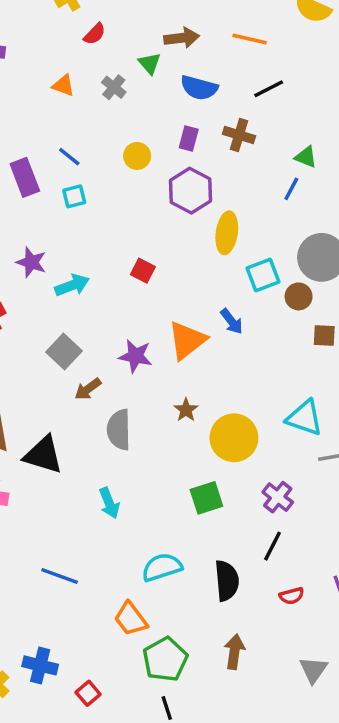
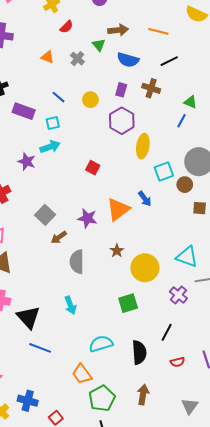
blue line: (69, 157) -> (58, 97), moved
purple rectangle: (25, 177) -> (24, 111), turned -50
cyan arrow: (72, 285) -> (50, 147), moved
black triangle: (43, 455) -> (28, 317), moved, turned 30
purple cross: (278, 497) -> (178, 295), moved

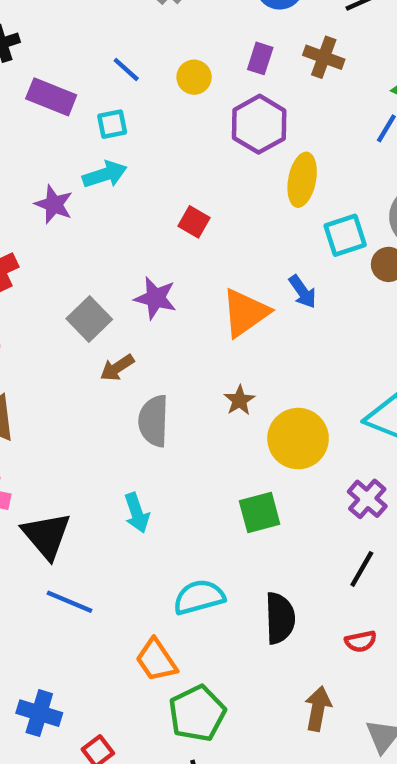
purple star: (87, 218) -> (155, 298), moved
black line: (167, 332) -> (362, 569), moved
brown arrow: (143, 395) -> (318, 709), moved

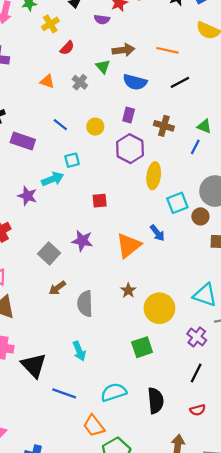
brown cross: (324, 57) -> (164, 126), moved
cyan square: (112, 124) -> (72, 160), moved
red square: (194, 222) -> (100, 201), turned -32
brown arrow: (117, 368) -> (57, 288), moved
blue line: (70, 602) -> (64, 393), moved

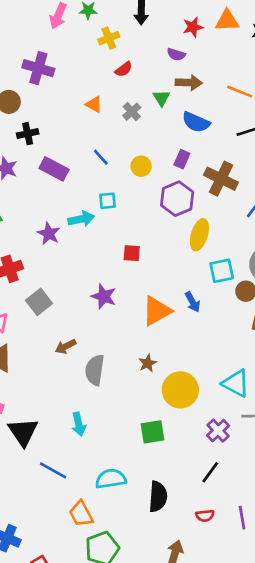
purple semicircle: (102, 19) -> (176, 54), moved
brown cross: (164, 126) -> (221, 179), size x1.4
gray square: (49, 253) -> (39, 302), moved

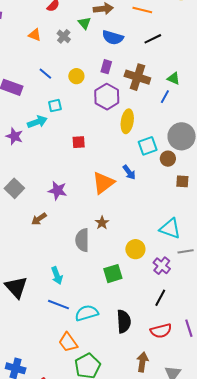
purple star: (104, 296) -> (57, 191), moved
gray semicircle: (95, 370) -> (82, 240), moved
yellow circle: (180, 390) -> (135, 249), moved, size x0.7
blue line: (53, 470) -> (58, 305), moved
red semicircle: (205, 516) -> (161, 331), size x1.5

